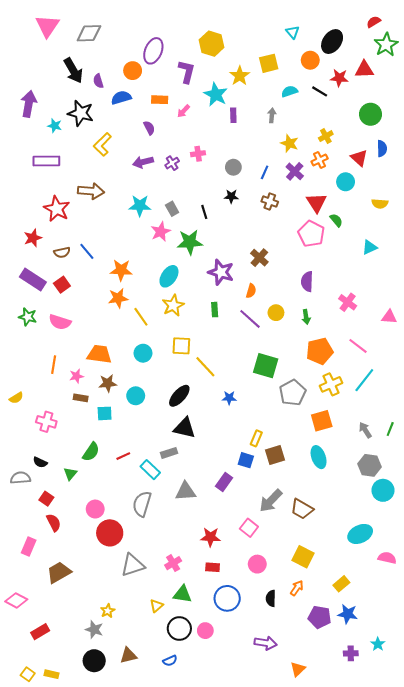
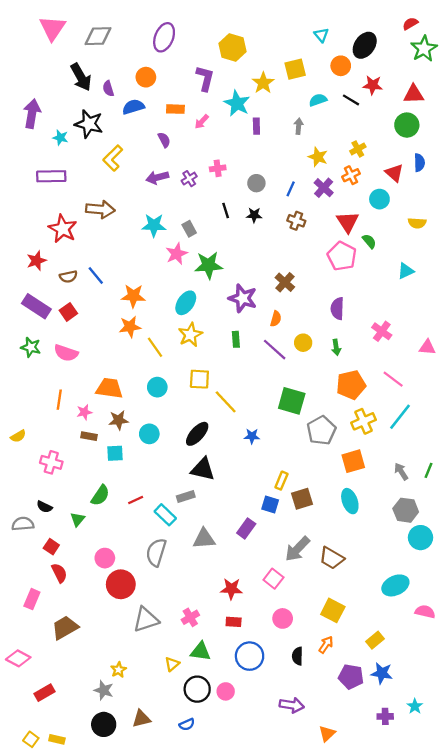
purple ellipse: (153, 51) -> (164, 37), moved
red triangle: (364, 70) -> (414, 94), moved
black line: (204, 212) -> (226, 210), moved

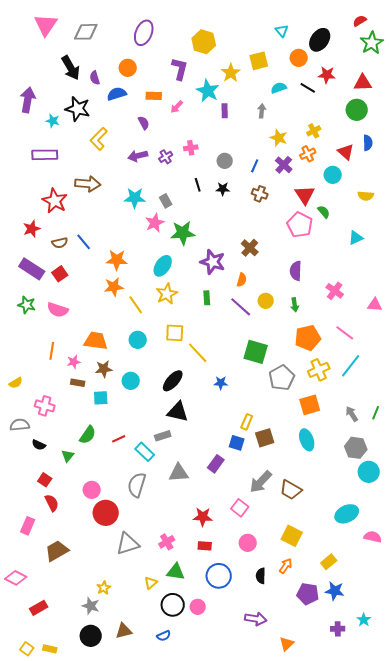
gray semicircle: (23, 524) -> (20, 425), moved

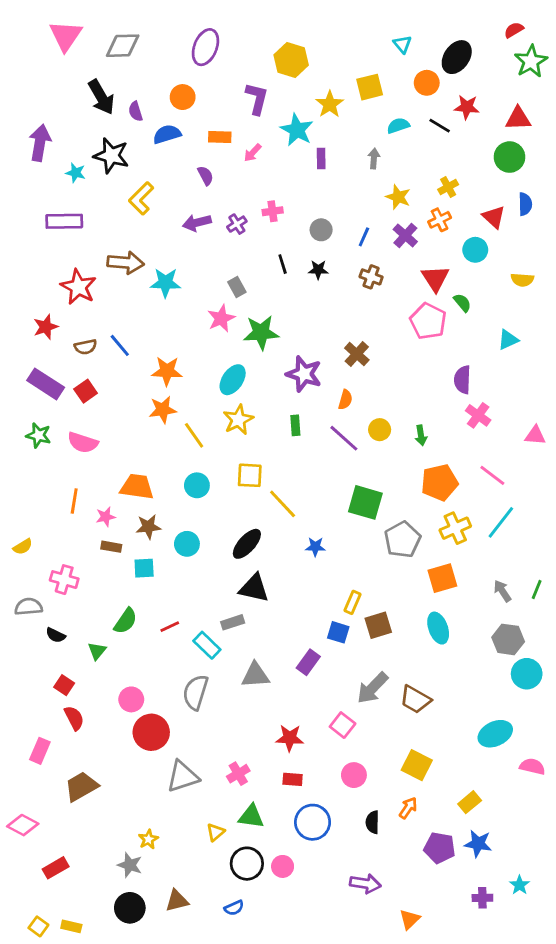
cyan star: (135, 198) -> (166, 283), moved
purple semicircle: (296, 271) -> (462, 380), moved

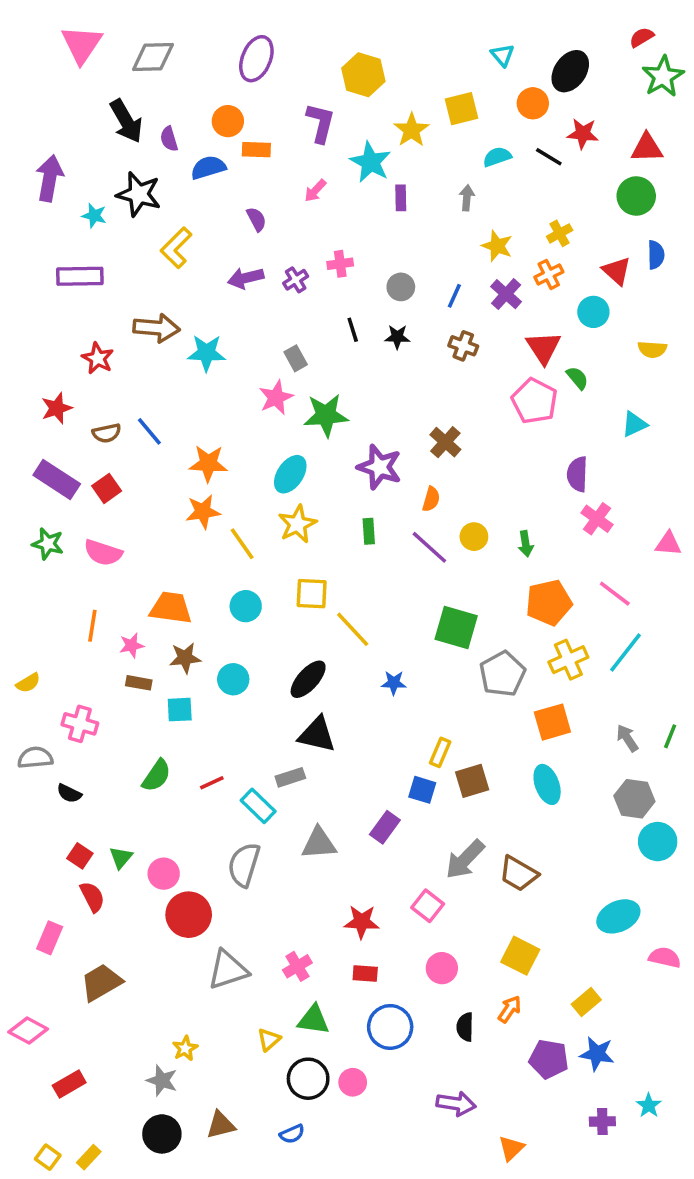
orange rectangle: (220, 137) -> (256, 150), moved
red star: (78, 287) -> (98, 358), size x0.7
green triangle: (97, 651) -> (121, 858), moved
yellow rectangle: (71, 926) -> (89, 1157), turned -60

